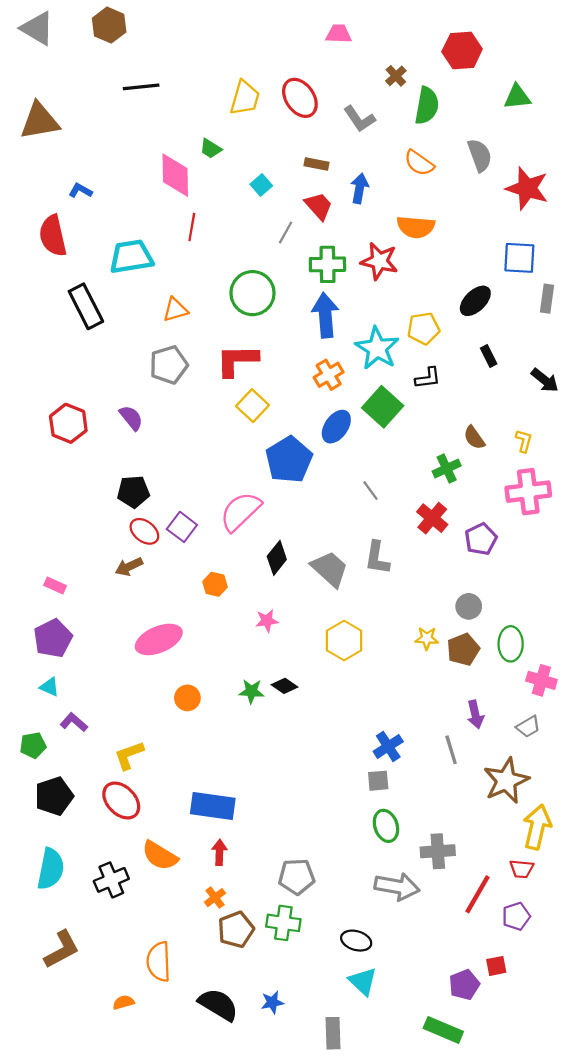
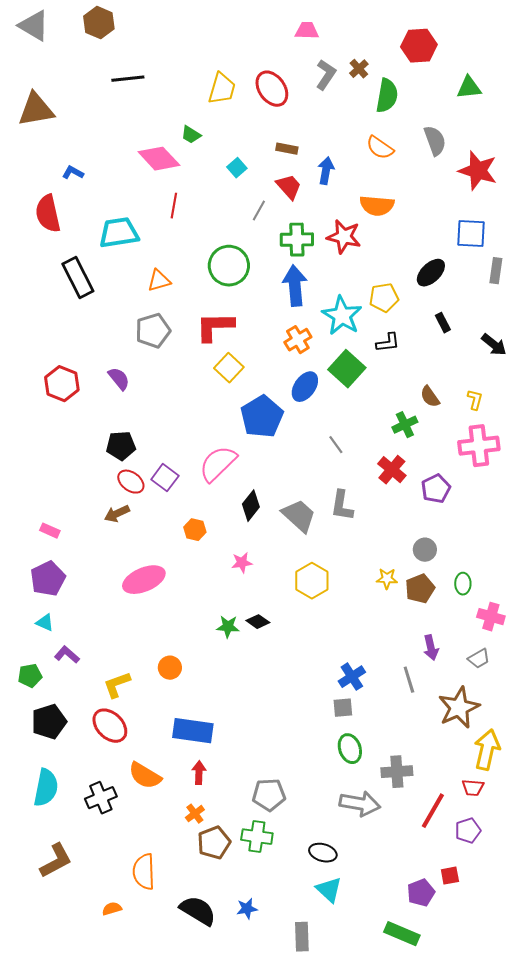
gray L-shape: (359, 119) -> (326, 75), moved, turned -112
pink diamond: (175, 175) -> (159, 159), turned -42
green ellipse: (511, 644) -> (463, 584), size x0.7
orange circle: (187, 698) -> (170, 668), moved

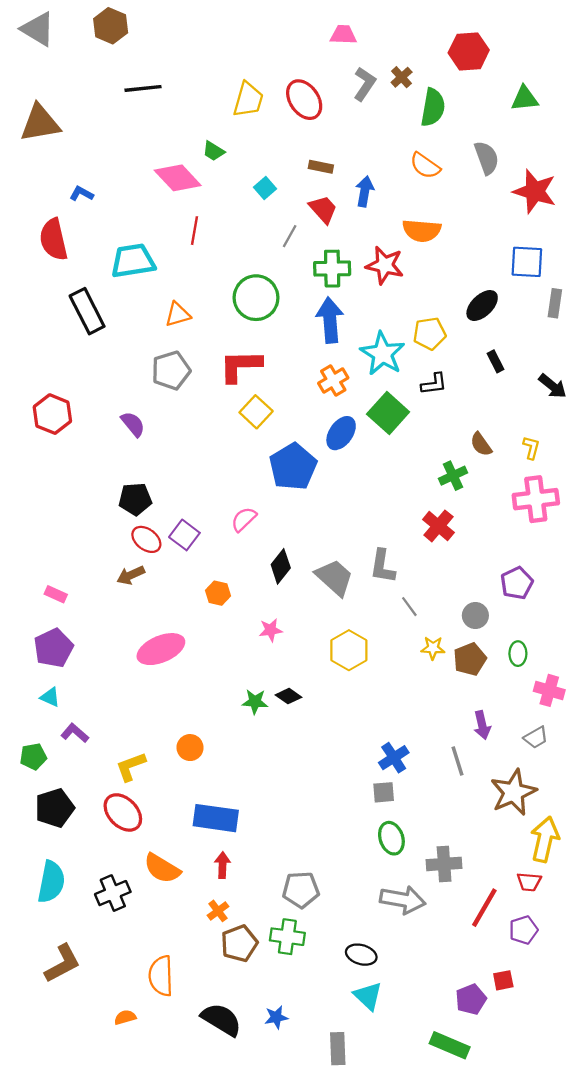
red hexagon: (62, 384) -> (52, 414), moved
gray line: (336, 445) -> (409, 607), moved
pink semicircle: (218, 464) -> (244, 519), size x0.6
purple pentagon: (436, 489) -> (517, 583), moved

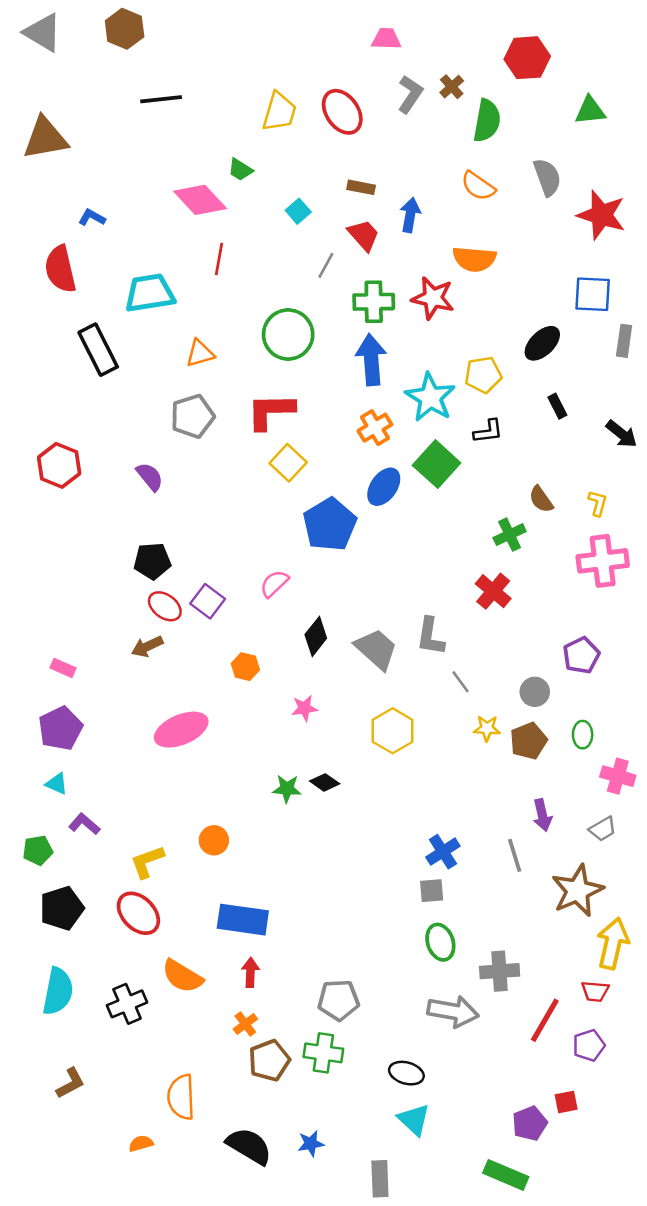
brown L-shape: (62, 964) -> (70, 1083), size x0.7

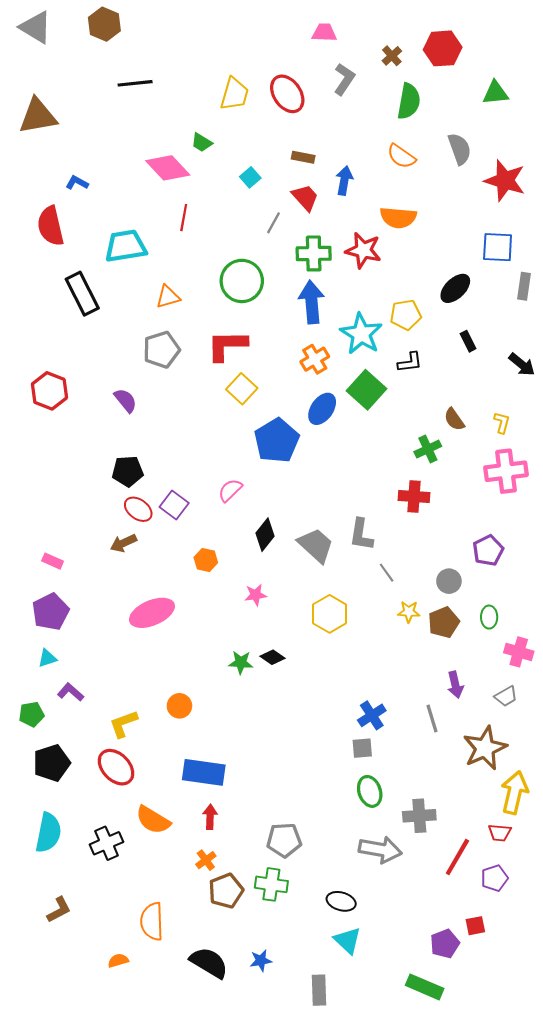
brown cross: (452, 87) -> (392, 56), moved
red cross: (493, 591) -> (414, 497), turned -36
cyan triangle: (57, 784) -> (47, 658), turned -42

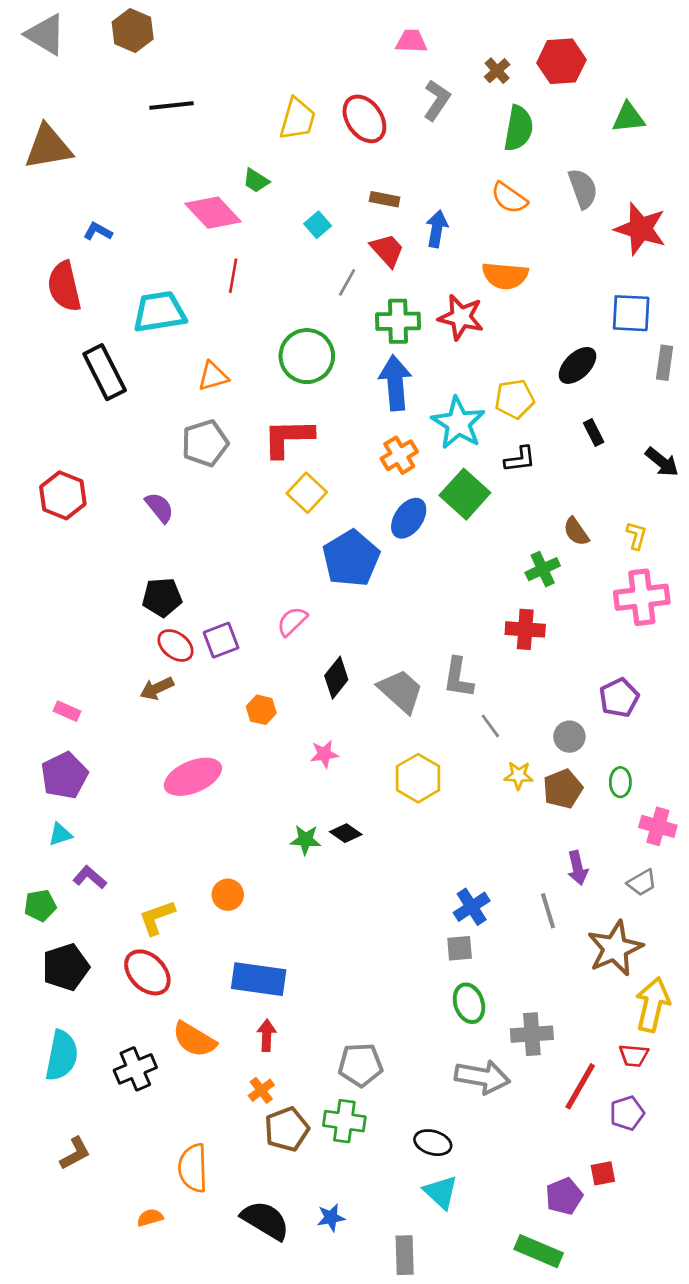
purple square: (174, 505) -> (221, 640), turned 32

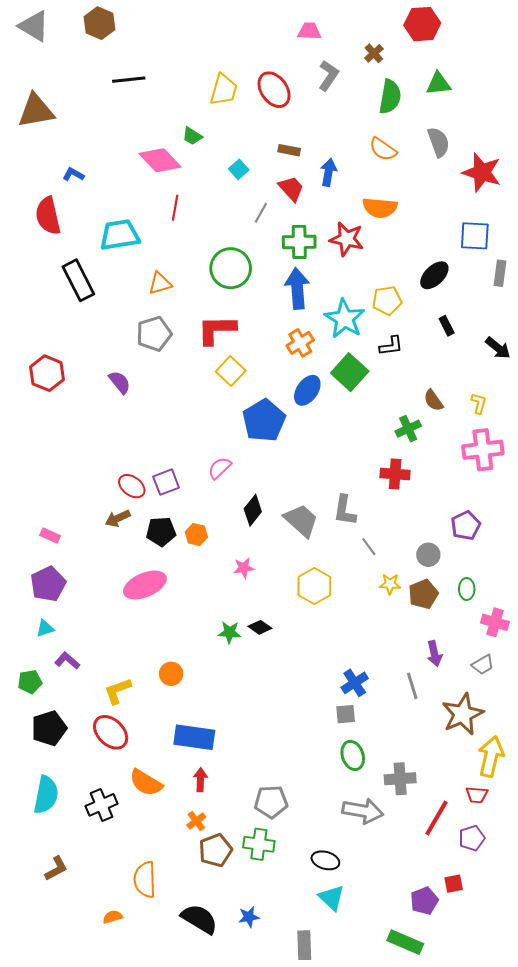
red hexagon: (561, 61) -> (422, 24), moved
green triangle: (628, 118) -> (438, 84), moved
black pentagon: (162, 597) -> (161, 532), moved

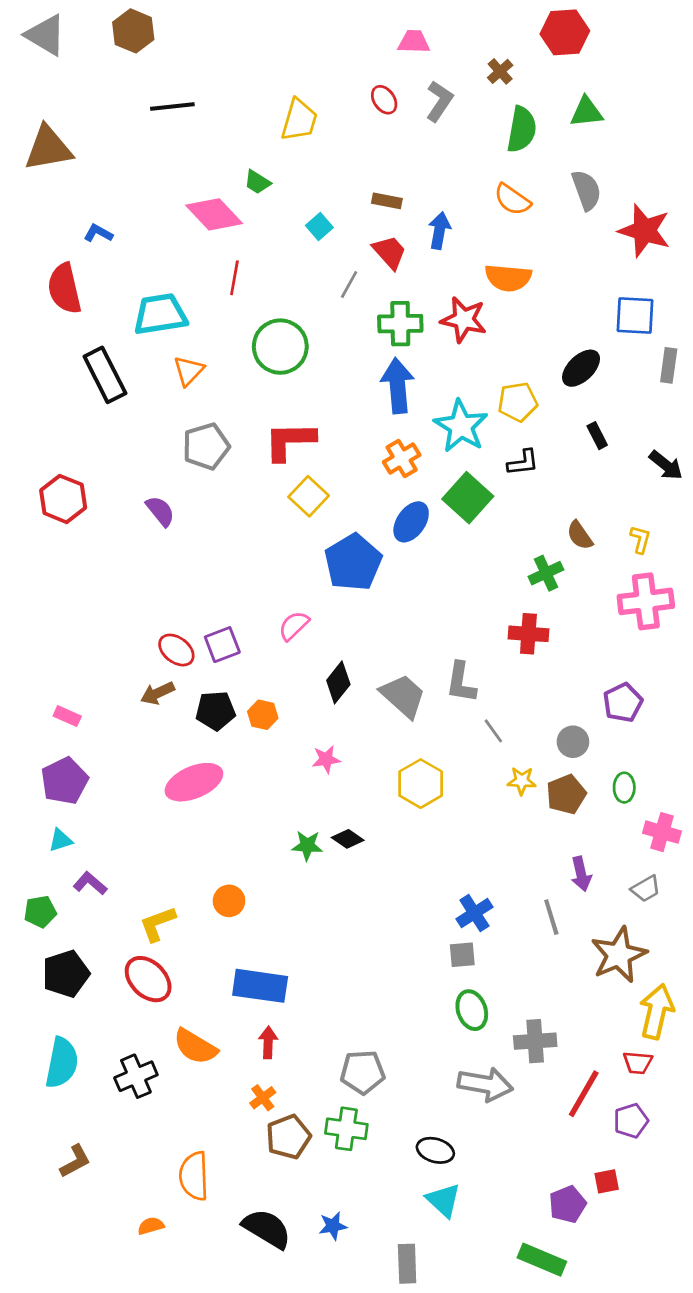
red ellipse: (274, 90) -> (384, 100), moved, size x0.6
green circle: (231, 268) -> (280, 347), moved
orange triangle: (160, 283) -> (189, 371), moved, turned -30

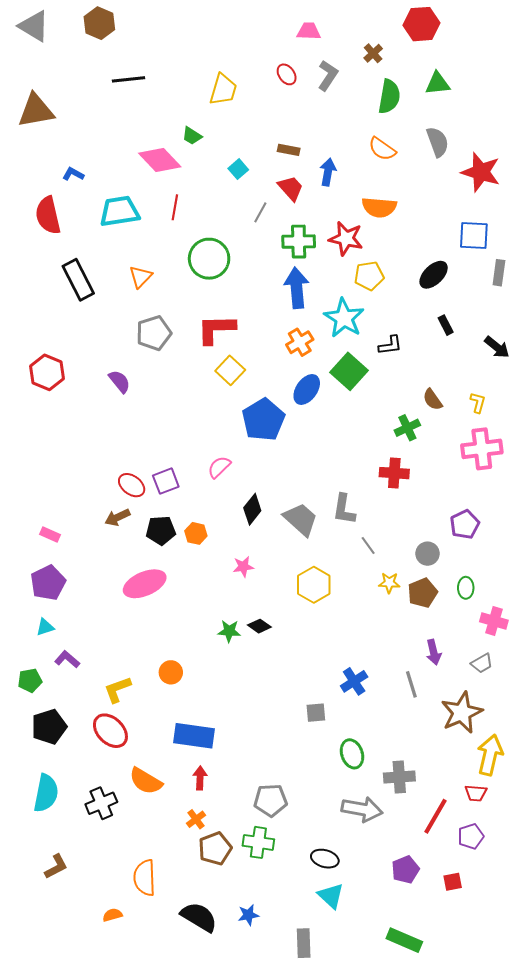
cyan trapezoid: (160, 314) -> (119, 211), moved
yellow pentagon: (518, 402) -> (369, 276), moved
gray square: (462, 955) -> (316, 713), moved
purple pentagon: (568, 1204) -> (405, 870), moved

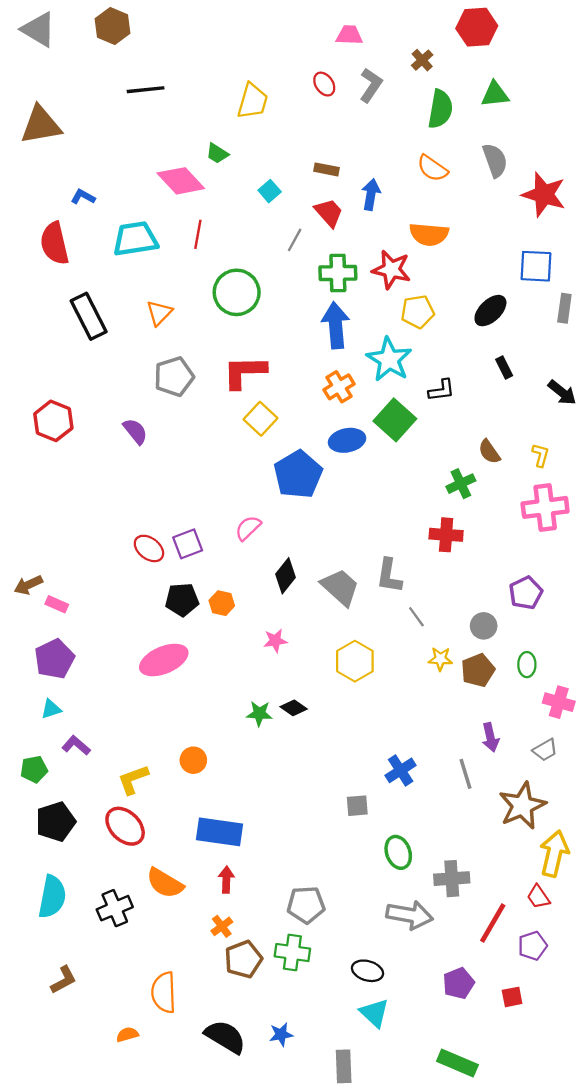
blue ellipse: (307, 389) -> (347, 440), turned 44
brown arrow: (117, 517) -> (28, 585), moved
red trapezoid: (476, 793) -> (538, 897), turned 50

